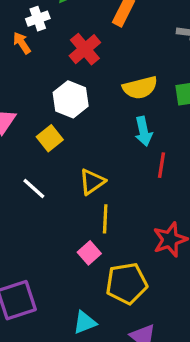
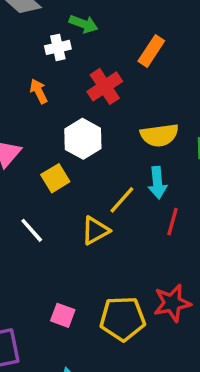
orange arrow: (22, 43) -> (39, 91), moved
yellow line: (105, 219) -> (122, 200), moved, turned 32
pink square: (89, 253) -> (63, 315), moved, turned -35
yellow pentagon: (127, 283) -> (123, 319), moved

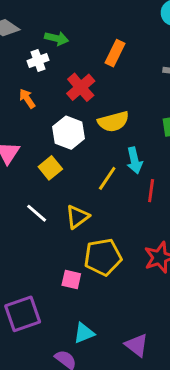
yellow semicircle: (159, 135) -> (113, 122), moved
yellow triangle: (95, 231) -> (77, 217), moved
yellow pentagon: (123, 319) -> (103, 257), moved

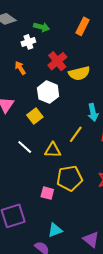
orange rectangle: (115, 53) -> (83, 26), moved
yellow semicircle: (113, 122) -> (79, 73), moved
yellow line: (107, 178) -> (76, 134), moved
yellow triangle: (77, 217) -> (53, 150), turned 36

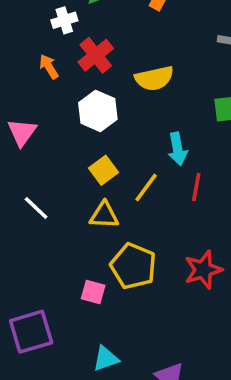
red cross: (57, 61) -> (96, 55), moved
yellow square: (35, 116) -> (103, 170), moved
white line: (25, 147) -> (36, 208), moved
yellow pentagon: (69, 178) -> (133, 266), turned 30

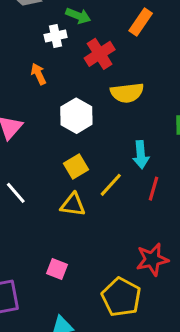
red cross: (96, 55) -> (100, 54), moved
yellow pentagon: (133, 266) -> (121, 297), moved

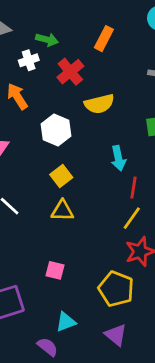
orange arrow: (38, 74) -> (17, 96), size x1.4
yellow line: (111, 185) -> (132, 218), moved

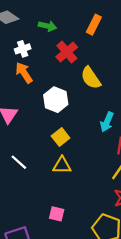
white cross: (29, 60) -> (23, 49), moved
yellow semicircle: (99, 104) -> (91, 78), turned 70
cyan arrow: (118, 158) -> (107, 122), turned 36

